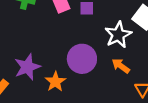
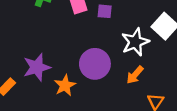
orange arrow: (121, 66) -> (135, 75), turned -90

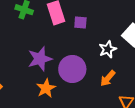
white star: (135, 42) -> (108, 49), size x0.7
purple star: (37, 67) -> (40, 59), moved

